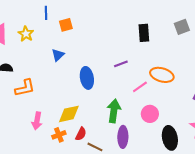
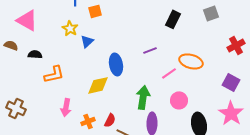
black rectangle: (144, 33) -> (173, 19), turned 30
yellow star: (26, 34) -> (70, 28), moved
yellow diamond: (69, 114) -> (98, 85), moved

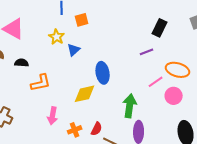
purple line: (150, 50) -> (147, 52), moved
pink circle: (179, 100) -> (174, 96), moved

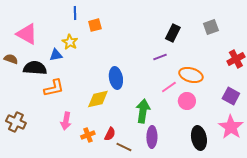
blue triangle: (74, 50) -> (56, 55), moved, turned 32
black semicircle: (22, 63) -> (35, 68), size x1.6

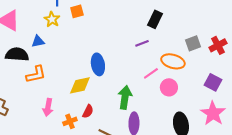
gray square: (211, 27) -> (193, 43), moved
yellow star: (70, 42) -> (52, 19), moved
red semicircle: (110, 134) -> (88, 111), moved

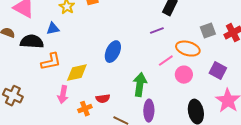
blue ellipse: (98, 64) -> (113, 52), turned 35
purple square: (213, 82) -> (218, 71), moved
yellow diamond: (80, 85) -> (77, 73), moved
red semicircle: (88, 111) -> (103, 99), turned 56

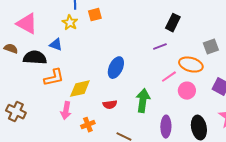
blue triangle: (53, 29) -> (56, 45), turned 32
red semicircle: (103, 99) -> (110, 105), moved
purple ellipse: (149, 111) -> (166, 127), moved

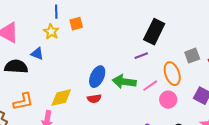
black rectangle: (173, 23) -> (154, 32), size x1.4
orange ellipse: (191, 65) -> (172, 74), turned 55
orange L-shape: (54, 78) -> (23, 102), moved
green arrow: (143, 101) -> (124, 82), moved, turned -90
red semicircle: (110, 105) -> (94, 99), moved

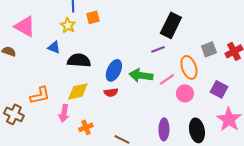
black semicircle: (16, 67) -> (79, 60), moved

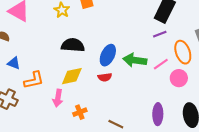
blue triangle: (54, 47) -> (14, 63), moved
purple line: (158, 49) -> (160, 34), moved

